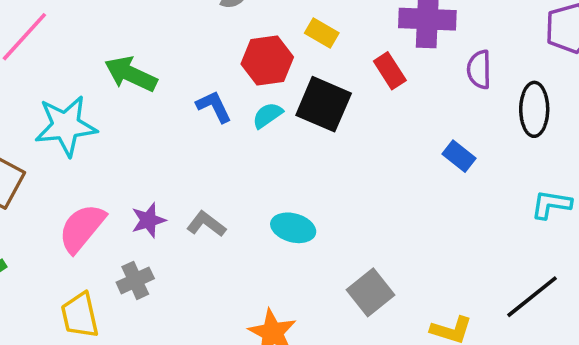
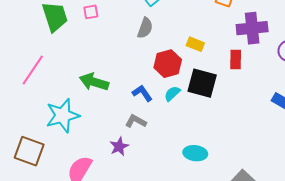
red rectangle: (390, 71) -> (236, 59), turned 42
purple star: (148, 220) -> (119, 146), moved
gray L-shape: (206, 224) -> (136, 121), moved

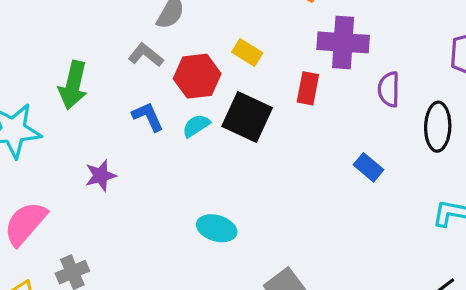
green arrow: (94, 82) -> (73, 85), turned -104
gray L-shape: (136, 121) -> (146, 55), moved
purple star: (119, 146) -> (101, 175), moved

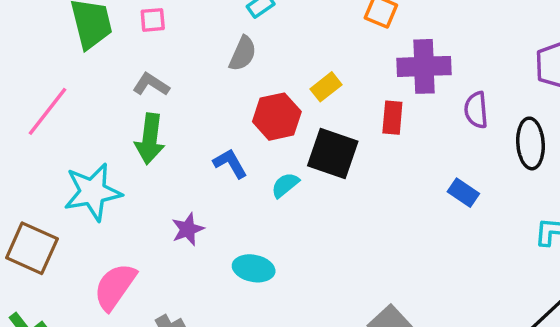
yellow rectangle: (247, 52) -> (326, 87), turned -64
gray L-shape: (146, 55) -> (151, 84), moved
cyan semicircle: (196, 126) -> (285, 185), moved
cyan ellipse: (217, 228) -> (254, 268), moved

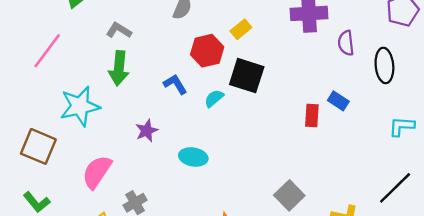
red rectangle: (392, 118) -> (312, 115), moved

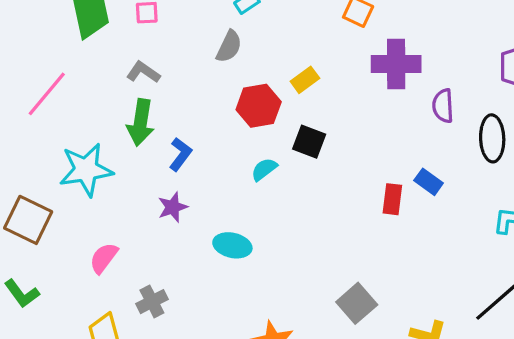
black square: (247, 76) -> (309, 142), size x0.7
blue L-shape: (175, 84) -> (180, 154), moved, turned 65
pink semicircle: (97, 172) -> (104, 258), size x0.7

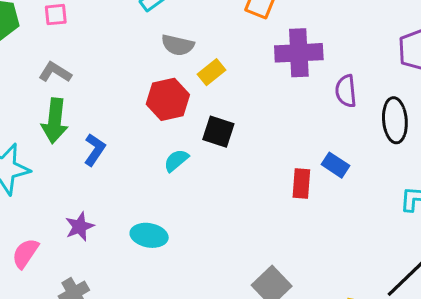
gray semicircle: (229, 46) -> (178, 45), moved, turned 80
purple star: (173, 207) -> (80, 227), moved

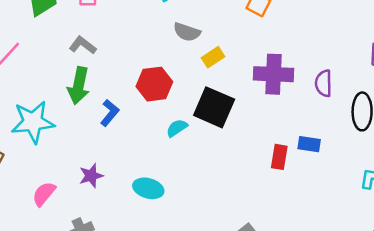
purple cross: (299, 53) -> (274, 74), moved
red hexagon: (168, 99) -> (154, 84), moved
black square: (218, 132) -> (214, 107), size x1.5
blue rectangle: (335, 165) -> (309, 144), turned -30

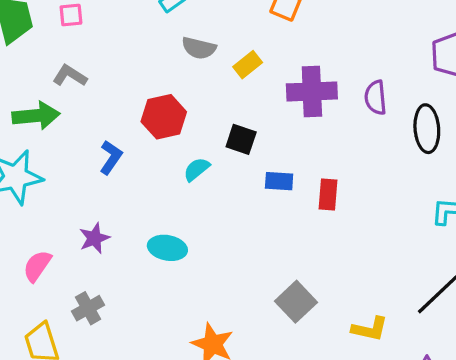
yellow rectangle: (213, 57) -> (248, 65), moved
green arrow: (79, 86) -> (36, 116), moved, turned -102
black square: (214, 107) -> (241, 139), size x0.6
blue rectangle: (309, 144) -> (279, 181), moved

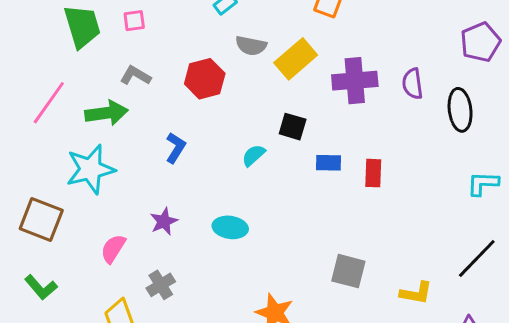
yellow rectangle: (248, 65) -> (296, 59), size x1.6
red hexagon: (164, 117) -> (205, 79), moved
gray square: (296, 302) -> (348, 271), turned -30

